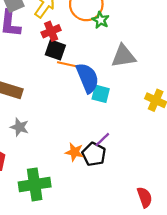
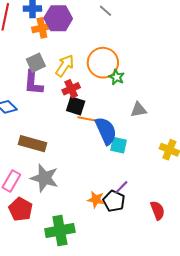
gray triangle: (123, 56) -> (139, 110), size x0.7
gray star: (19, 127) -> (44, 178), size x1.6
red semicircle: (145, 197) -> (158, 210), moved

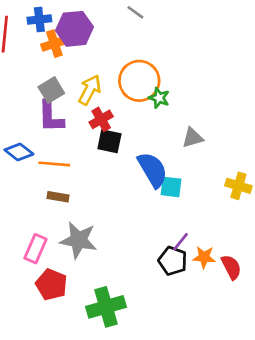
orange line: (89, 119) -> (54, 164), moved
brown rectangle: (32, 144) -> (58, 197), size x0.6
orange star: (96, 200) -> (204, 257), moved

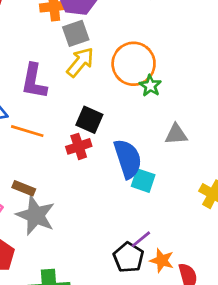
gray square: (51, 90) -> (76, 33), moved
red cross: (101, 119) -> (79, 146), moved
brown rectangle: (58, 197) -> (24, 188), moved

